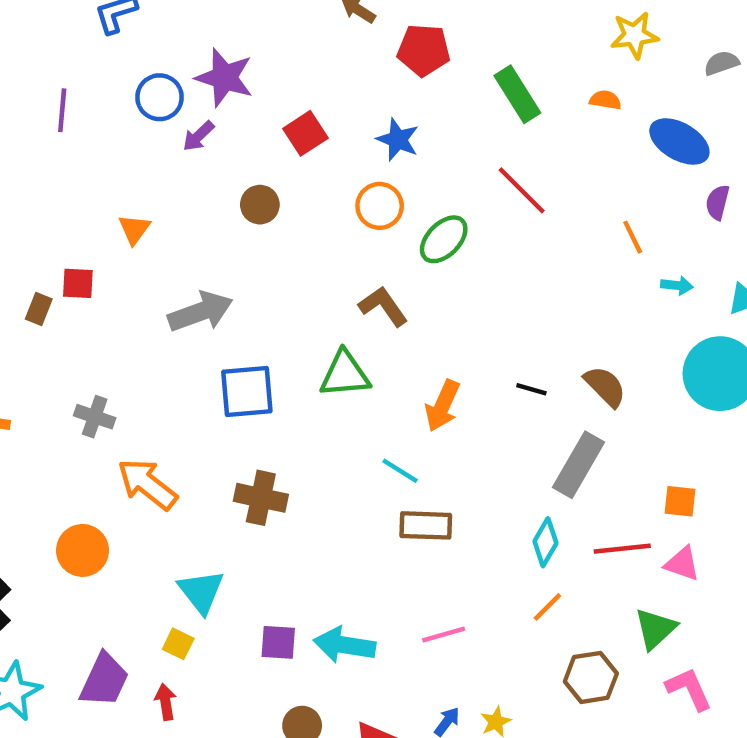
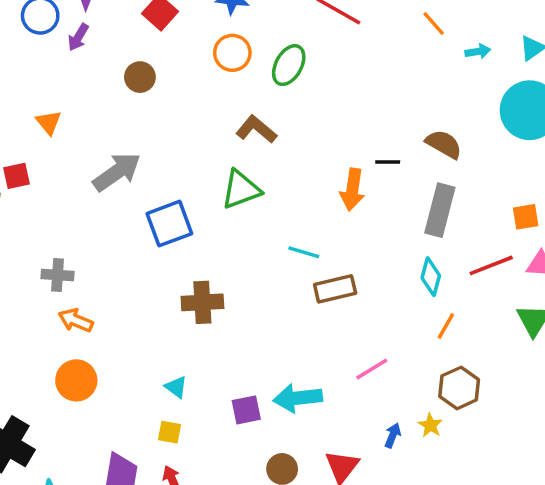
orange arrow: (443, 406) -> (352, 189), moved
orange arrow: (147, 484) -> (76, 320), moved, size x0.7
cyan triangle: (201, 592) -> (176, 387), size x0.6
brown hexagon: (591, 677) -> (459, 388), moved

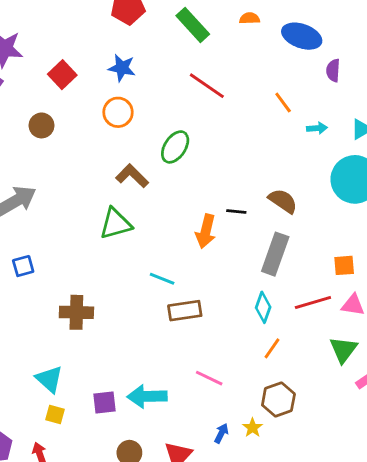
green ellipse: (289, 65) -> (175, 147), moved
blue square: (169, 224) -> (23, 266), moved, size x0.6
pink line: (372, 369) -> (209, 378), turned 52
cyan triangle: (176, 387) -> (49, 379), size x1.5
yellow square: (170, 432) -> (55, 415), moved

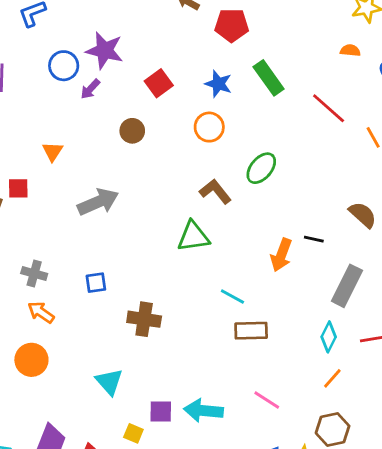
green rectangle: (193, 25) -> (269, 78), moved
red line: (207, 86) -> (329, 108), moved
brown semicircle: (283, 201) -> (363, 215), moved
blue square: (23, 266) -> (96, 283), moved
yellow square: (55, 415) -> (133, 433), moved

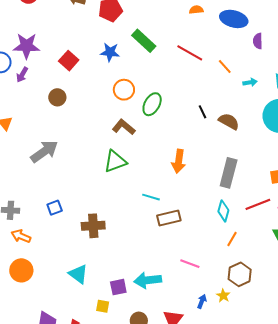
orange circle: (209, 127) -> (124, 90), moved
black line: (314, 239) -> (202, 112), moved, turned 64

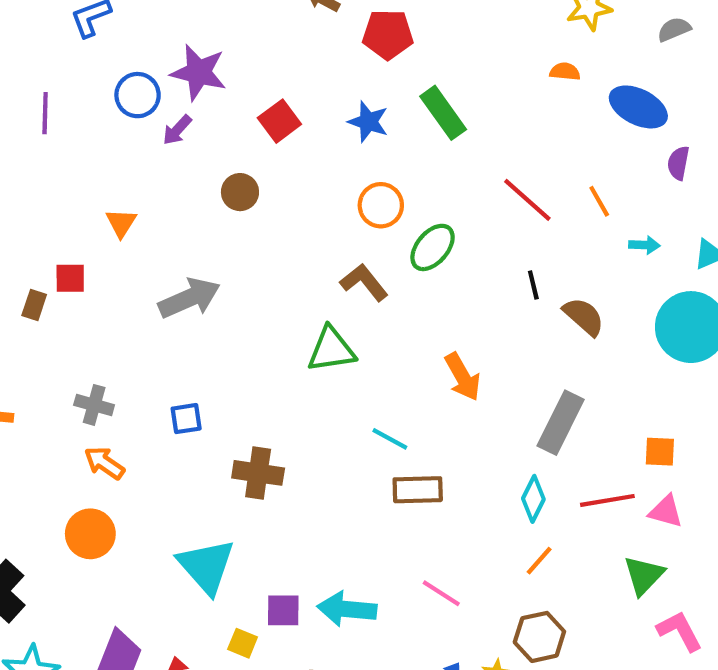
red line: (190, 53) -> (527, 200), moved
orange arrow: (179, 161) -> (463, 377), turned -50
cyan triangle: (78, 274) -> (206, 566), size x1.4

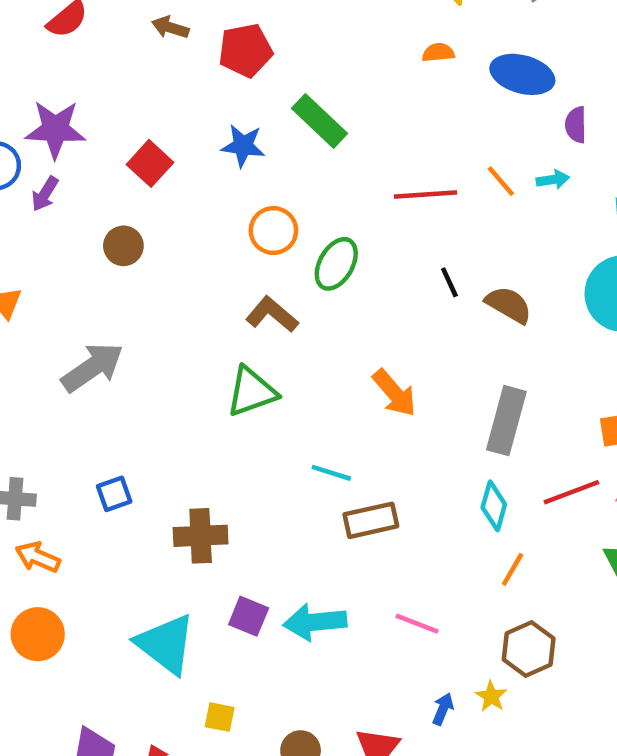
red line: (527, 200) -> (425, 195), turned -34
cyan arrow: (644, 245) -> (553, 180), moved
cyan arrow: (347, 609) -> (315, 622), moved
purple square: (283, 610) -> (249, 616), moved, turned 33

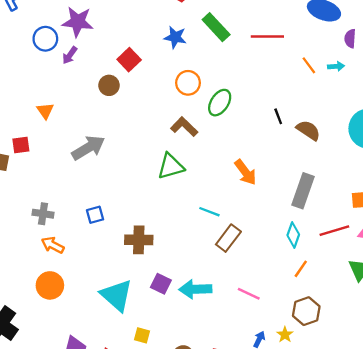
red square: (150, 163) -> (129, 60), moved
red line: (425, 195) -> (267, 37), moved
brown rectangle: (371, 520) -> (228, 238), turned -44

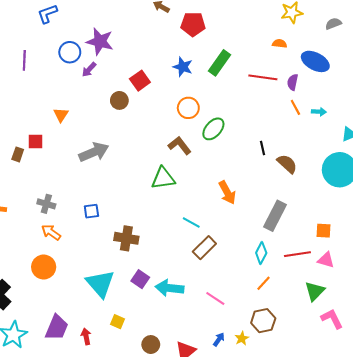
green rectangle: (216, 27) -> (220, 63), turned 70
purple semicircle: (350, 39) -> (293, 82), moved

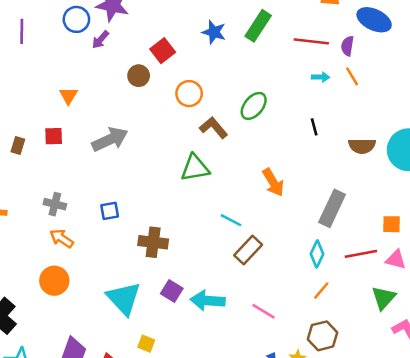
orange circle: (188, 108) -> (189, 94), moved
cyan arrow: (319, 112) -> (321, 77), moved
red square: (36, 142) -> (54, 136), moved
brown semicircle: (287, 164) -> (362, 146), moved, turned 140

